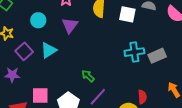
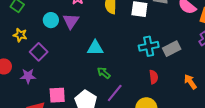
purple triangle: (70, 25) -> (71, 21), moved
cyan triangle: (49, 50) -> (95, 48), moved, turned 36
red semicircle: (142, 97) -> (154, 77), moved

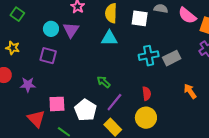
yellow star: (20, 35) -> (13, 48), moved
cyan triangle: (95, 48) -> (109, 38), moved
purple square: (39, 52) -> (48, 56), moved, turned -30
red semicircle: (154, 77) -> (147, 94), moved

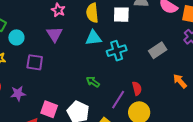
cyan circle: (51, 29) -> (16, 37), moved
cyan cross: (149, 56) -> (117, 51), moved
purple line: (114, 102) -> (118, 100), moved
pink square: (57, 104) -> (49, 109), turned 30

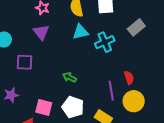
gray rectangle: (158, 50) -> (136, 27), moved
green arrow: (93, 82) -> (69, 77), moved
purple line: (118, 100) -> (111, 91), turned -36

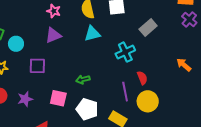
purple triangle: (41, 32) -> (53, 35), turned 48
cyan cross: (105, 42) -> (125, 52), moved
green arrow: (69, 77) -> (83, 79), turned -40
pink square: (44, 107) -> (58, 98), moved

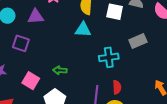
purple triangle: (53, 35) -> (36, 16), moved

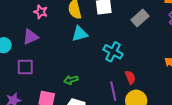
gray rectangle: (138, 41) -> (140, 18), moved
cyan cross: (109, 57) -> (113, 52), turned -36

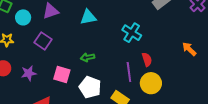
cyan triangle: (80, 34) -> (88, 17), moved
purple square: (25, 67) -> (43, 41), turned 30

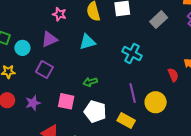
red semicircle: (147, 59) -> (173, 75), moved

